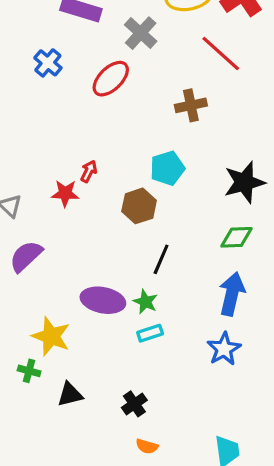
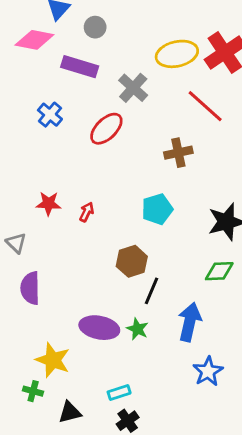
red star: (65, 193) -> (49, 203), moved
brown hexagon: (139, 206) -> (132, 261), moved
purple semicircle: (26, 256) -> (30, 288), turned -48
blue arrow: (232, 294) -> (190, 322), moved
cyan rectangle: (150, 333) -> (119, 392), moved

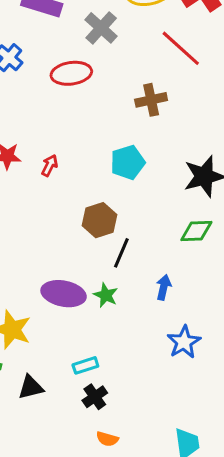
red ellipse: (106, 129) -> (71, 73), turned 36
blue arrow: (190, 322) -> (164, 287), size x0.6

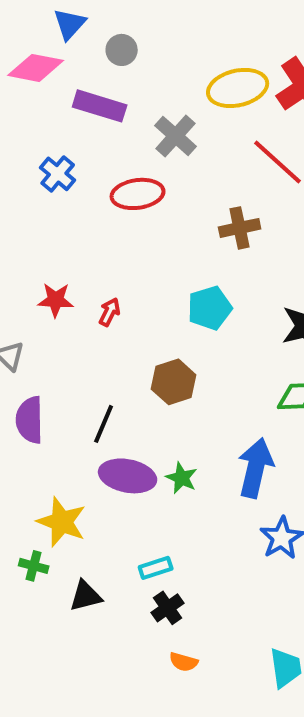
black line: (121, 253) -> (104, 424), moved
blue arrow: (164, 287) -> (256, 468), size x1.8

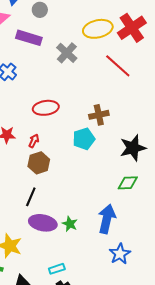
red ellipse: (138, 194) -> (46, 108), moved
brown cross: (240, 228) -> (99, 115), moved
brown hexagon: (174, 382) -> (39, 163), moved

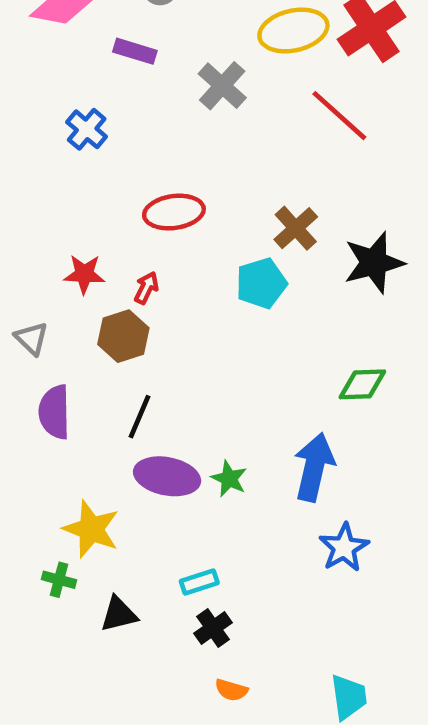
purple rectangle: (29, 38) -> (135, 51), size x0.7
brown cross: (99, 115) -> (296, 228), turned -30
black star: (133, 148) -> (374, 263), moved
brown hexagon: (39, 163) -> (123, 336), moved

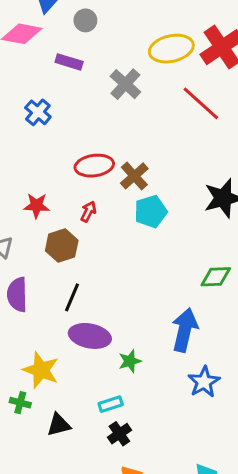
brown cross: (296, 228) -> (134, 176), moved
red arrow: (146, 288) -> (88, 212), moved
green star: (229, 479) -> (130, 361), moved, turned 30

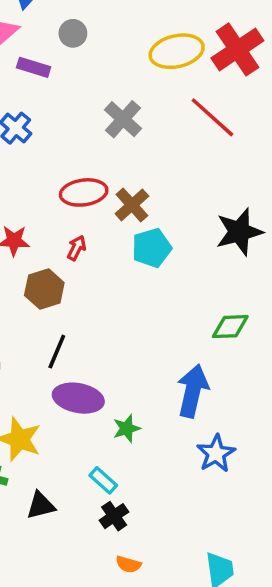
gray circle: (85, 20) -> (73, 33), moved
purple rectangle: (69, 62) -> (34, 67), moved
gray cross: (125, 84) -> (123, 119), moved
cyan rectangle: (111, 404) -> (103, 480), turned 60

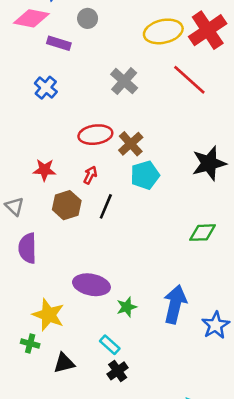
black line: (57, 352) -> (106, 206), moved
blue arrow: (193, 391) -> (175, 304), moved
blue star: (216, 454) -> (216, 325), moved

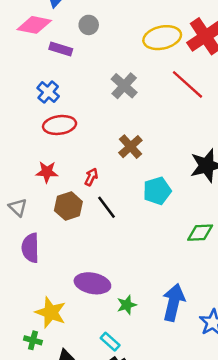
red ellipse: (95, 135) -> (60, 125), moved
cyan pentagon: (145, 175) -> (157, 191), moved
black line: (106, 206) -> (106, 207), turned -60

